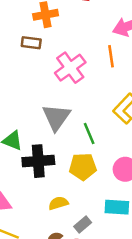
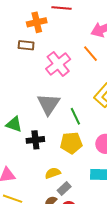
orange line: (111, 56) -> (91, 54), turned -30
black cross: (38, 161) -> (35, 140), size x0.7
gray rectangle: (83, 225) -> (64, 188), moved

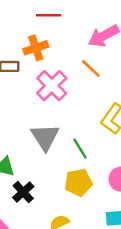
orange cross: (37, 22) -> (36, 48), moved
black cross: (35, 140) -> (23, 192), moved, turned -30

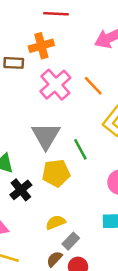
orange line: (91, 68) -> (93, 86), moved
yellow pentagon: (78, 182) -> (56, 173), moved

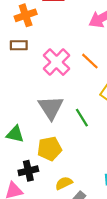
orange cross: (41, 46) -> (26, 15), moved
yellow pentagon: (56, 173) -> (50, 149), moved
black cross: (21, 190) -> (28, 171), moved, turned 30

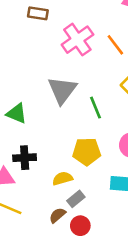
yellow pentagon: (50, 149) -> (87, 151), moved

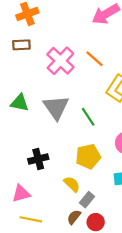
green triangle: (17, 113) -> (20, 103), moved
black cross: (25, 158) -> (38, 159), moved
yellow semicircle: (63, 178) -> (72, 184), turned 72

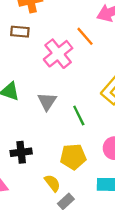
orange line: (94, 59) -> (85, 36), moved
gray triangle: (56, 107) -> (47, 101), size x0.7

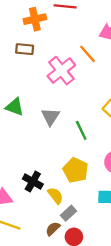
black cross: (21, 152) -> (33, 182), moved, turned 36
yellow pentagon: (73, 157) -> (76, 170), turned 30

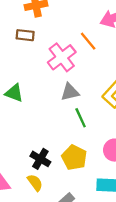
gray triangle: (50, 117) -> (70, 92), moved, turned 42
black cross: (33, 182) -> (40, 159), moved
yellow semicircle: (55, 196) -> (35, 183), moved

